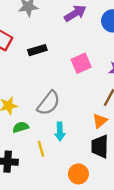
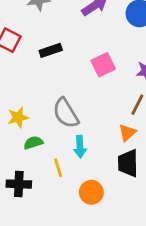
gray semicircle: (49, 103) -> (66, 113), turned 112
orange circle: (78, 174) -> (91, 192), moved

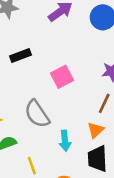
pink square: (103, 65) -> (62, 77), moved
cyan arrow: (80, 147) -> (65, 141), moved

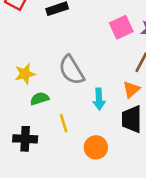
pink square: (62, 77) -> (121, 27), moved

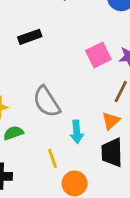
yellow line: (64, 123) -> (53, 158), moved

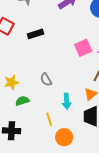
gray semicircle: (46, 102) -> (46, 80), size x0.6

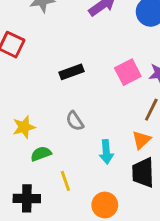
black rectangle: (36, 34) -> (72, 72), moved
yellow line: (49, 119) -> (65, 181), moved

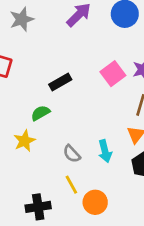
gray semicircle: (75, 121) -> (72, 154), moved
green semicircle: (41, 154) -> (40, 113), moved
orange circle: (105, 205) -> (95, 202), moved

